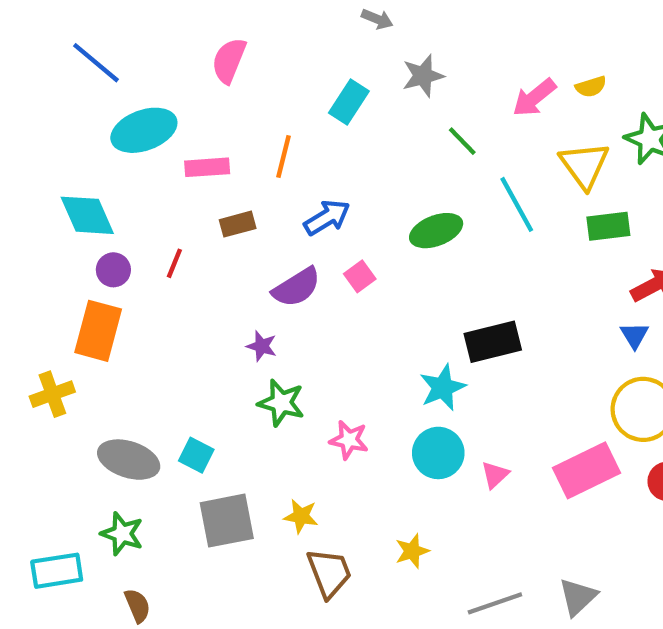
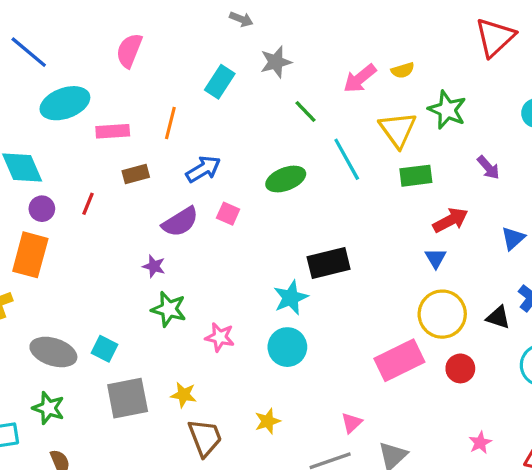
pink square: (360, 276) -> (228, 214), turned -30
pink triangle: (495, 475) -> (352, 423), moved

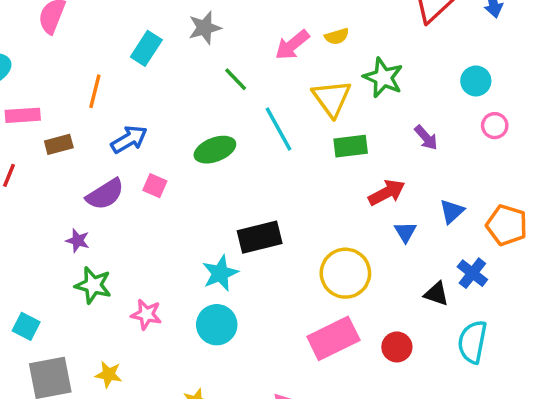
pink rectangle: (113, 131) -> (23, 115), moved
blue triangle: (436, 258) -> (405, 232), moved
yellow circle: (442, 314) -> (345, 273), moved

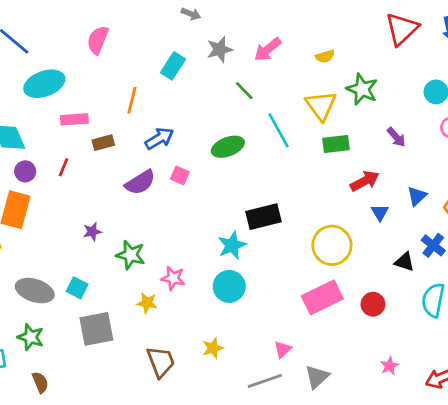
pink arrow: (292, 45) -> (268, 49), moved
purple star: (78, 241) -> (92, 232), moved, turned -30
yellow star: (109, 374) -> (147, 303), moved

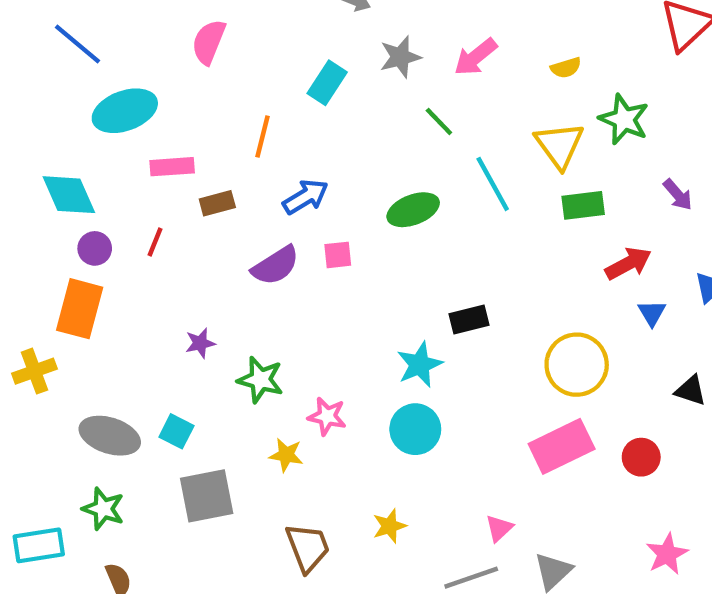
pink square: (180, 175) -> (338, 255), turned -30
black rectangle: (263, 217) -> (469, 319), size x0.7
pink star: (389, 366) -> (667, 554), size x1.4

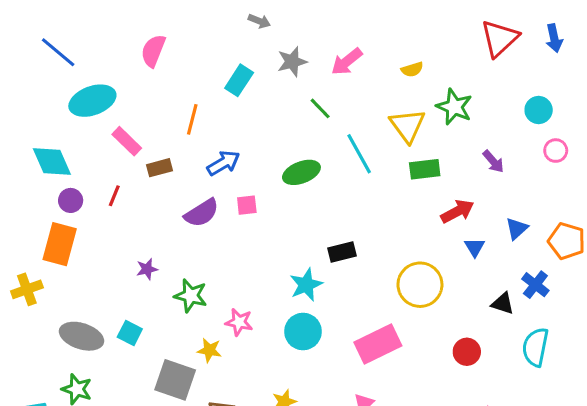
pink rectangle: (172, 167) -> (127, 141), turned 48
pink rectangle: (562, 446) -> (378, 344), moved
gray square: (207, 496) -> (175, 380), moved, turned 30

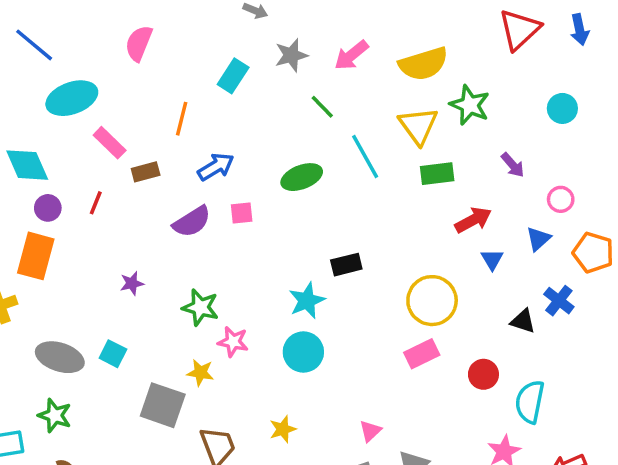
yellow semicircle: (412, 69) -> (423, 64), size x2.0
pink circle: (556, 151) -> (561, 199), moved
green star: (191, 296) -> (200, 307), moved
pink rectangle: (378, 344) -> (422, 354), moved, size x0.7
cyan semicircle: (535, 347) -> (530, 402), moved

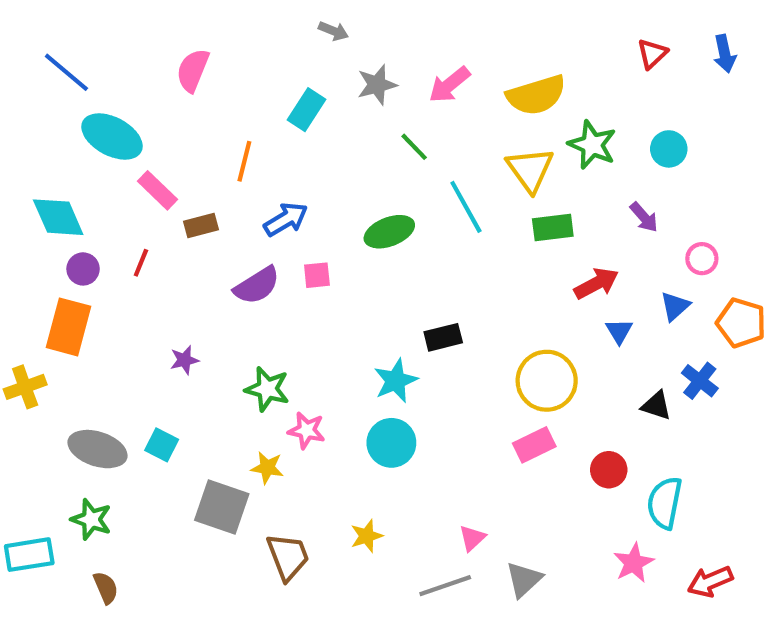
red triangle: (520, 30) -> (652, 54), size x0.6
cyan ellipse: (72, 98) -> (112, 136), turned 48
cyan circle: (562, 108) -> (669, 149), moved

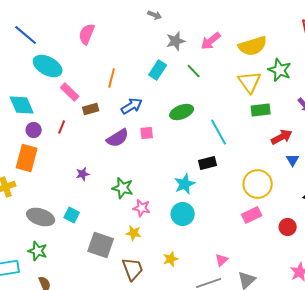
cyan rectangle: (307, 110) -> (158, 70), moved
cyan line: (466, 207) -> (219, 132), moved
yellow star: (267, 468) -> (134, 233), moved

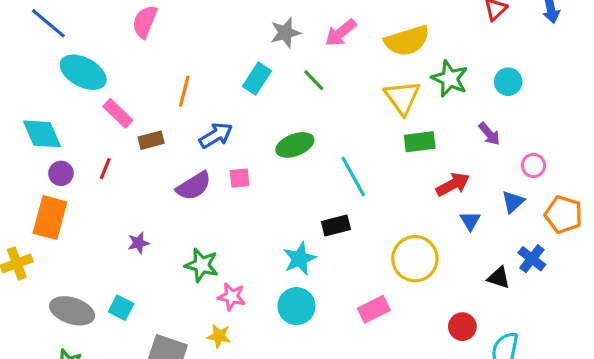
pink rectangle: (252, 215) -> (374, 309), moved

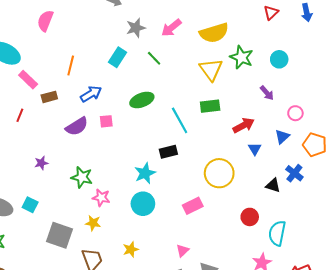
green rectangle: (420, 142) -> (210, 106), moved

